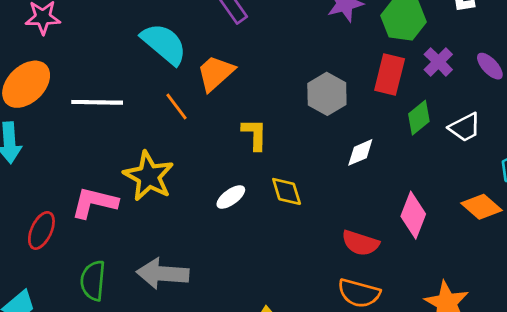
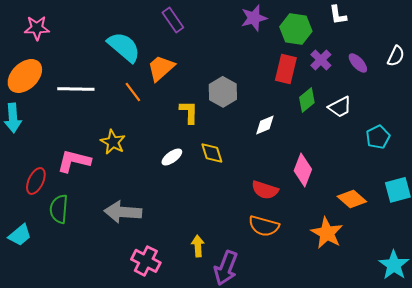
gray hexagon: (327, 94) -> (223, 92), moved
yellow star: (149, 176) -> (113, 142), size x0.7
orange diamond: (482, 207) -> (352, 199), moved
green semicircle: (93, 281) -> (59, 209), moved

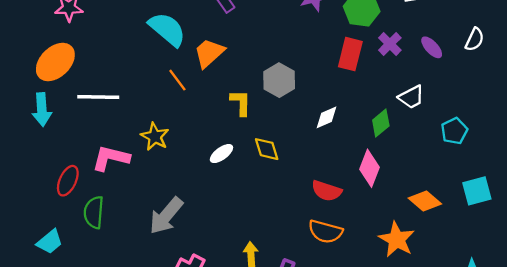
white line: (76, 89) -> (98, 97), moved
green diamond: (307, 100) -> (381, 123), moved
gray arrow: (123, 212) -> (166, 216), turned -54

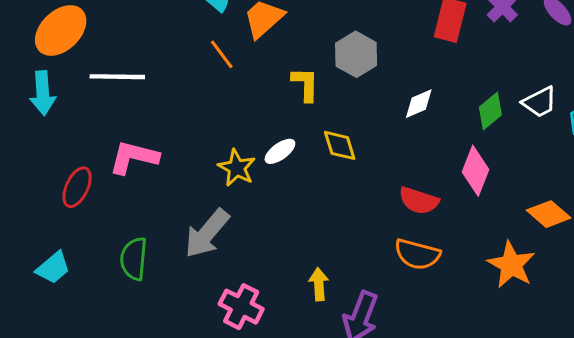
white trapezoid: (411, 97) -> (540, 102), moved
yellow star: (155, 137) -> (237, 168), moved
green semicircle: (94, 212) -> (134, 259), moved

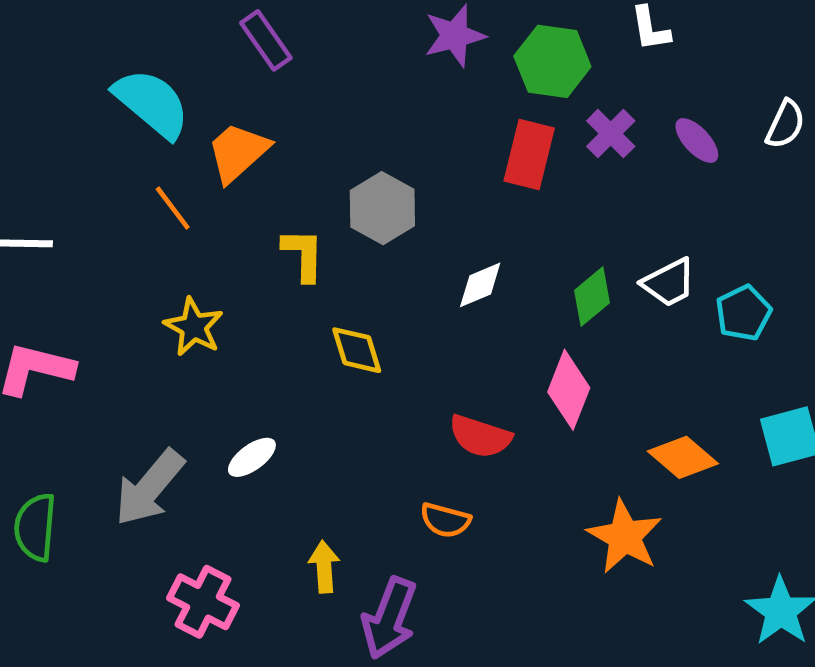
white ellipse: (280, 151) -> (252, 457), moved
yellow star: (237, 168) -> (194, 327), moved
orange semicircle: (417, 254) -> (445, 520), moved, size x0.7

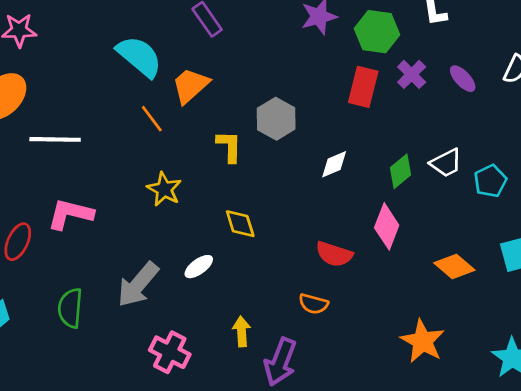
yellow diamond: (357, 350) -> (240, 224), moved
orange star: (625, 537) -> (423, 341), moved

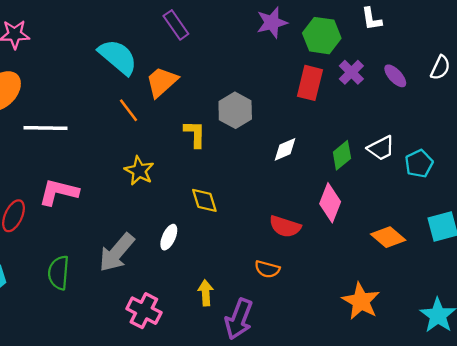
white ellipse: (199, 267) -> (169, 237), turned -30

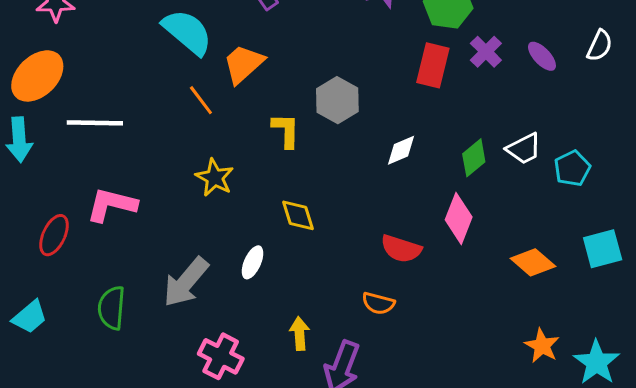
orange star: (361, 301) -> (542, 346), moved, size x0.7

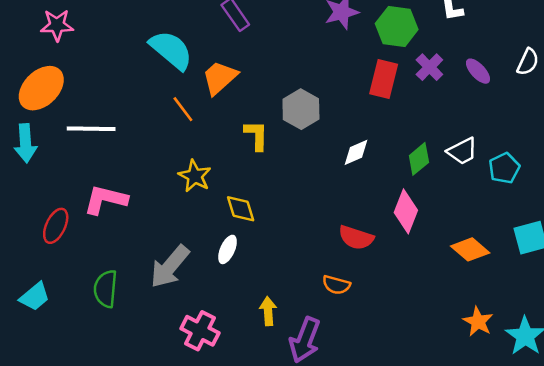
yellow diamond: (298, 215) -> (241, 209), moved

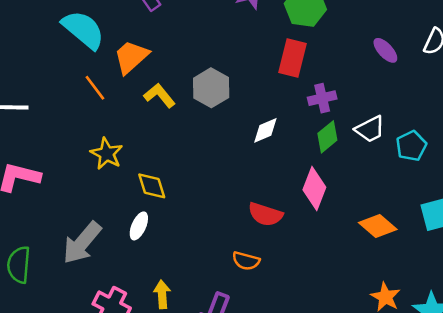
purple cross: (429, 67) -> (322, 98), moved, turned 32
yellow L-shape: (256, 135) -> (159, 96), moved, turned -40
yellow arrow: (268, 311) -> (162, 294), moved

